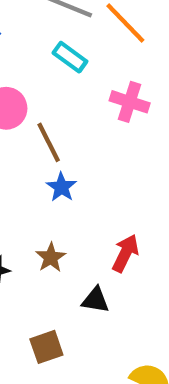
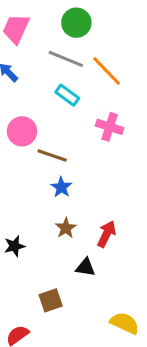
brown line: (49, 142) -> (52, 156), turned -44
brown star: (51, 257) -> (66, 228), moved

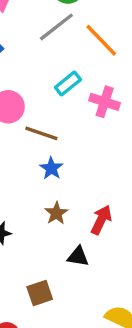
gray line: (66, 59) -> (56, 27), turned -60
cyan rectangle: (67, 95) -> (68, 83), moved, turned -75

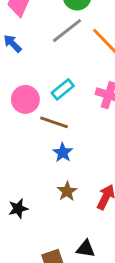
cyan rectangle: (68, 83) -> (63, 89), moved
black triangle: (78, 256) -> (86, 249), moved

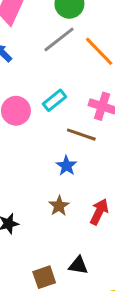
brown line: (54, 122) -> (81, 135), moved
blue star: (63, 153) -> (66, 166), moved

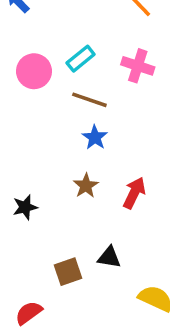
brown line: (81, 135) -> (89, 100), moved

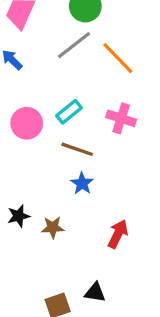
brown star: (86, 186) -> (53, 227), moved, turned 30
black star: (25, 207) -> (19, 216), moved

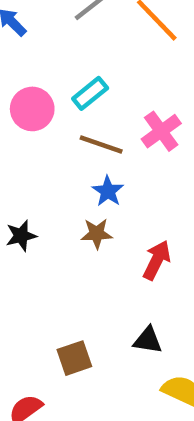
pink cross: (121, 118) -> (161, 131), moved, turned 36
brown star: (53, 227) -> (97, 233), moved
black triangle: (95, 293) -> (148, 340), moved

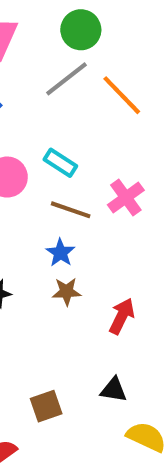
cyan rectangle: (90, 93) -> (60, 163), turned 72
blue star: (108, 191) -> (60, 253), moved

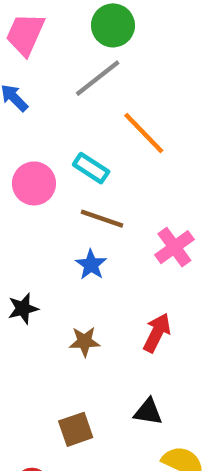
orange line: (122, 95) -> (144, 133), moved
pink cross: (126, 198) -> (174, 247), moved
brown star: (67, 292) -> (84, 341), moved

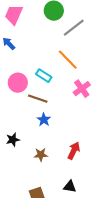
gray line: (98, 78) -> (74, 28), moved
brown line: (102, 219) -> (38, 99), moved
pink cross: (174, 247) -> (82, 89), moved

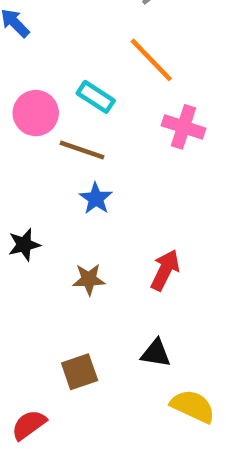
pink cross: (82, 89) -> (184, 127), turned -36

